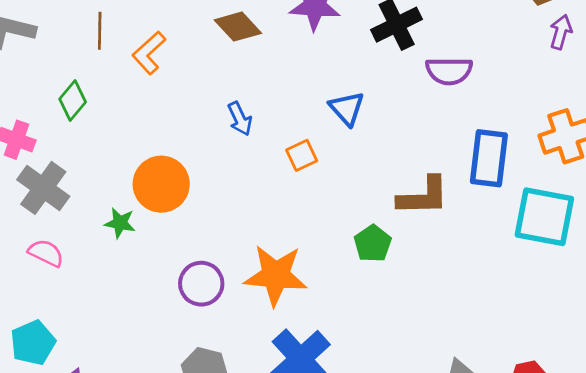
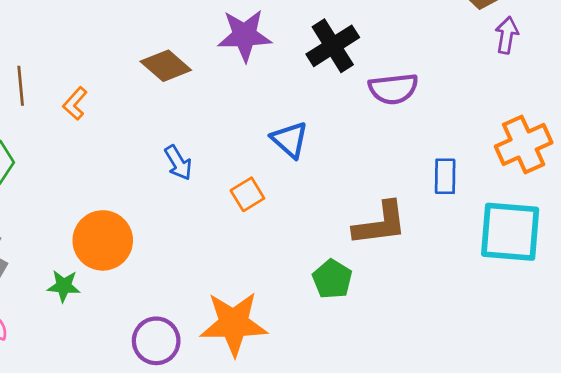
orange L-shape: (149, 53) -> (75, 103), size x0.7
blue rectangle: (489, 158) -> (445, 176), size x0.6

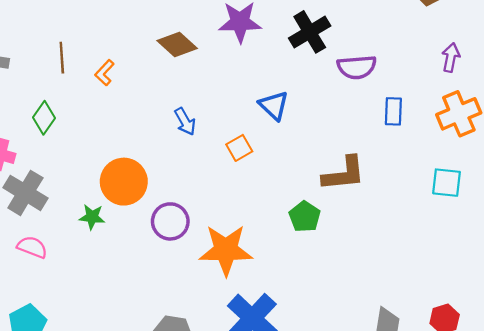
purple arrow: (507, 35) -> (451, 57), moved
blue rectangle: (445, 176) -> (393, 111), moved
cyan square: (510, 232) -> (446, 183), size x0.6
purple circle: (156, 341) -> (170, 221), moved

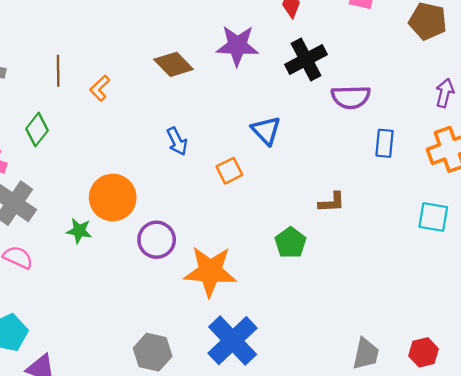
brown L-shape: (344, 174) -> (332, 202), size x0.6

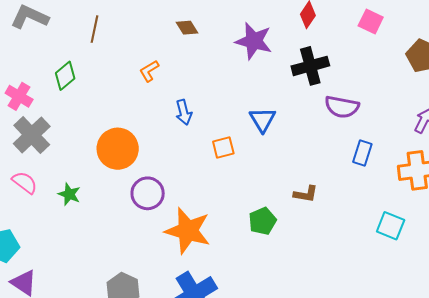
brown diamond: (174, 64) -> (187, 28), moved, size x0.7
orange L-shape: (100, 88) -> (149, 71), moved
green star: (79, 231) -> (69, 194), moved

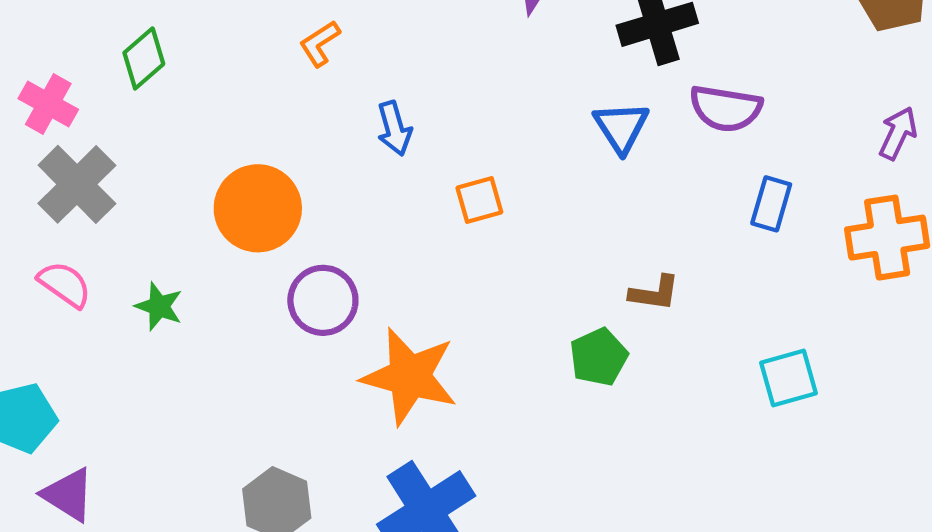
blue triangle: (263, 120) -> (621, 127), moved
green pentagon: (262, 221) -> (599, 357), moved
cyan square: (391, 226) -> (788, 378), moved, turned -36

